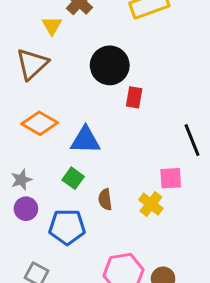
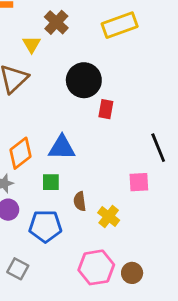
orange diamond: (40, 123) -> (21, 153), moved, turned -68
green square: (73, 178) -> (51, 182), turned -36
yellow cross: (151, 204) -> (109, 216), moved

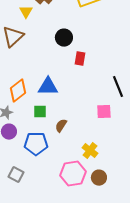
black circle: (84, 80) -> (64, 38), size x0.7
brown semicircle: (80, 201) -> (61, 126), turned 40
yellow cross: (109, 216) -> (90, 151), moved

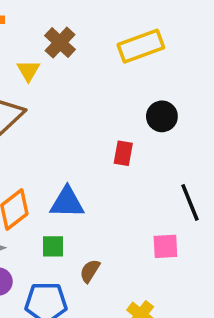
black circle: (64, 38) -> (162, 116), moved

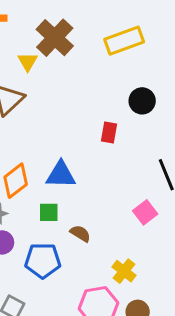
brown cross: (60, 43) -> (55, 38), size x1.4
pink square: (165, 246) -> (145, 212), turned -35
brown semicircle: (90, 271) -> (80, 233), turned 90

